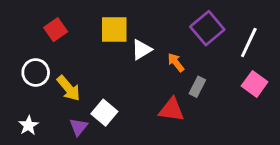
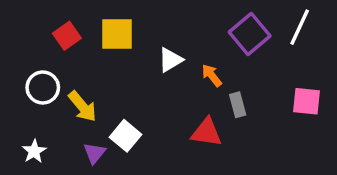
yellow square: (114, 30) -> (117, 34), moved
white line: (249, 42) -> (300, 27), moved
pink square: (255, 84) -> (307, 101), turned -30
gray rectangle: (197, 87) -> (238, 105), turned -42

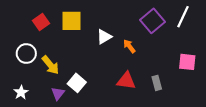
gray rectangle: (238, 105) -> (157, 83), moved

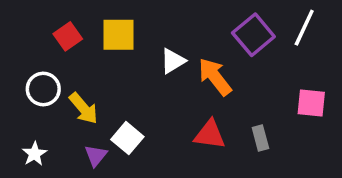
orange arrow: (129, 46) -> (215, 77), size x1.6

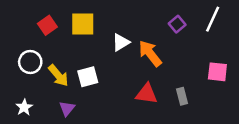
purple square: (253, 35) -> (177, 24), size x0.6
white square: (127, 138) -> (88, 77), moved, turned 35

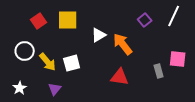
gray rectangle: (182, 96) -> (159, 71), moved

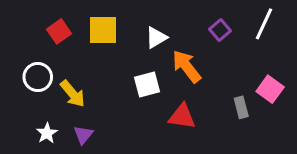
white triangle: (99, 35) -> (156, 38), moved
pink square: (178, 59) -> (270, 89), turned 30
white square: (72, 63) -> (147, 85), moved
white star: (20, 88) -> (47, 133), moved

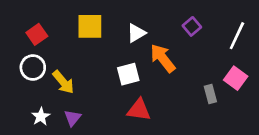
white line: (264, 24) -> (237, 36), moved
red square: (59, 31) -> (37, 34), moved
red triangle: (182, 116) -> (139, 110), moved

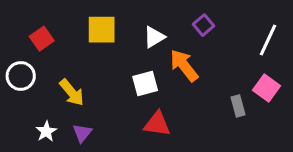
purple square: (192, 26) -> (204, 25), moved
white circle: (33, 68) -> (21, 76), moved

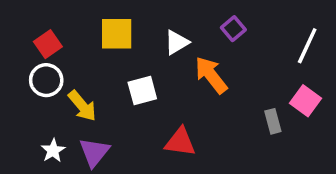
white circle: (21, 76) -> (46, 80), moved
white square: (145, 83) -> (142, 90), moved
purple triangle: (82, 133) -> (94, 152), size x1.4

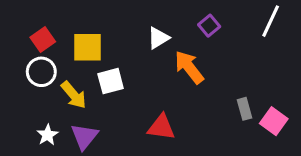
yellow square: (117, 34) -> (87, 47), moved
white line: (307, 46) -> (271, 21), moved
white square: (142, 90) -> (111, 81), moved
pink square: (305, 101) -> (274, 121), moved

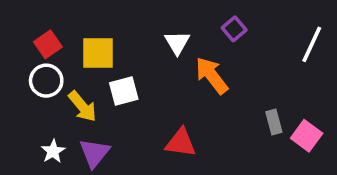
white line: (271, 21) -> (312, 44), moved
white triangle: (158, 38) -> (177, 43), turned -30

